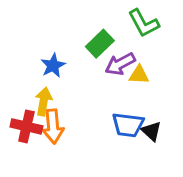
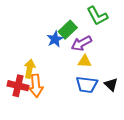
blue star: (53, 65) -> (55, 39), moved
yellow triangle: (139, 75) -> (85, 61), moved
black triangle: (151, 131) -> (111, 85), moved

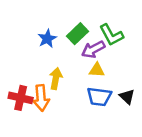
green L-shape: (97, 16) -> (111, 35), moved
blue star: (55, 39) -> (47, 39), moved
yellow arrow: (30, 69) -> (56, 79), moved

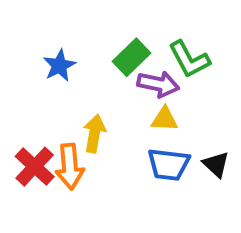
blue star: (47, 39) -> (59, 66), moved
purple arrow: (93, 49) -> (158, 84), turned -140
red cross: (21, 98) -> (35, 167), turned 30

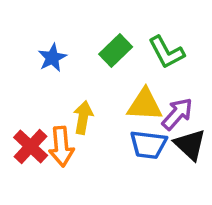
purple arrow: (158, 84) -> (177, 114), moved, turned -60
yellow triangle: (164, 119) -> (145, 105), size x1.5
black triangle: (216, 164) -> (190, 145), size x1.4

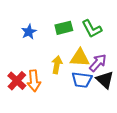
green rectangle: (116, 50) -> (64, 28), turned 30
yellow arrow: (83, 117) -> (57, 65), moved

